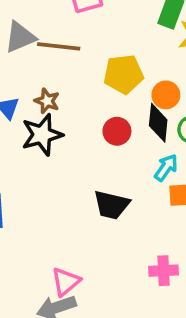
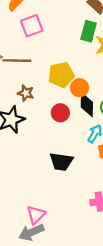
orange circle: (166, 95) -> (80, 88), moved
brown star: (47, 101) -> (26, 93), moved

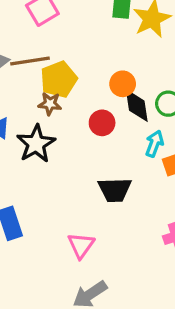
yellow pentagon: (61, 75) -> (59, 79), moved
pink triangle: (36, 215) -> (81, 245), moved

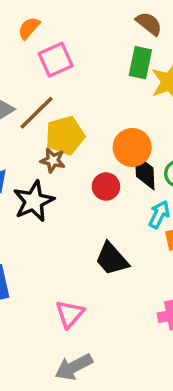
brown line: (30, 61) -> (37, 113), turned -42
orange circle: (123, 84) -> (132, 147), size x1.4
black trapezoid: (115, 190) -> (112, 259), turned 44

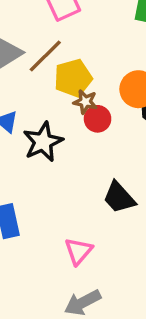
brown star: (53, 160) -> (85, 102), moved
red circle: (106, 186) -> (98, 119), moved

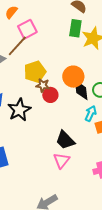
brown line: (45, 56) -> (17, 46), moved
pink triangle: (79, 251) -> (61, 160), moved

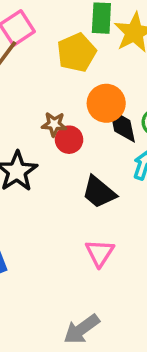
yellow pentagon: (35, 72) -> (77, 53), moved
black trapezoid: (65, 140) -> (99, 192), moved

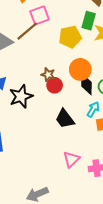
pink triangle: (100, 253) -> (71, 159), moved

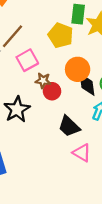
pink square: (40, 15) -> (27, 60), moved
yellow pentagon: (70, 37) -> (61, 35), turned -30
pink triangle: (71, 159) -> (82, 153), moved, turned -36

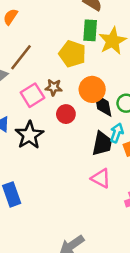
pink square: (27, 60) -> (32, 95), moved
brown star: (43, 81) -> (54, 87), moved
black trapezoid: (69, 126) -> (102, 144), moved, turned -120

